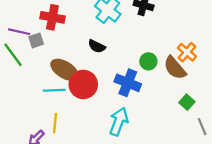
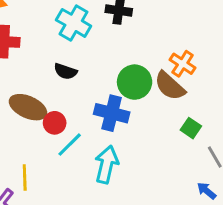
green circle: (148, 61) -> (135, 82), size x1.5
red circle: (83, 84) -> (55, 123), size x0.6
cyan line: (54, 90) -> (70, 145), moved, turned -35

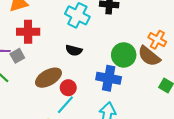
brown ellipse: (28, 107) -> (48, 78), turned -50
cyan line: (70, 145) -> (65, 105), moved

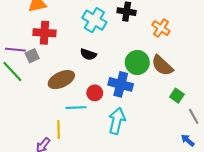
orange cross: (157, 40) -> (161, 28), moved
red circle: (68, 88) -> (95, 93), moved
cyan line: (65, 105) -> (76, 108), turned 42

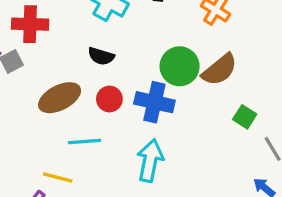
brown semicircle: (162, 65) -> (220, 70), turned -80
red circle: (95, 93) -> (109, 99), moved
yellow line: (59, 130) -> (58, 177), turned -72

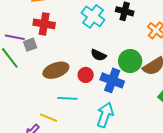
black semicircle: (101, 56) -> (98, 55), moved

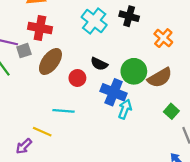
brown ellipse: (56, 70) -> (50, 61), moved, turned -35
red circle: (86, 75) -> (77, 78), moved
cyan arrow: (105, 115) -> (125, 109), moved, size x0.7

